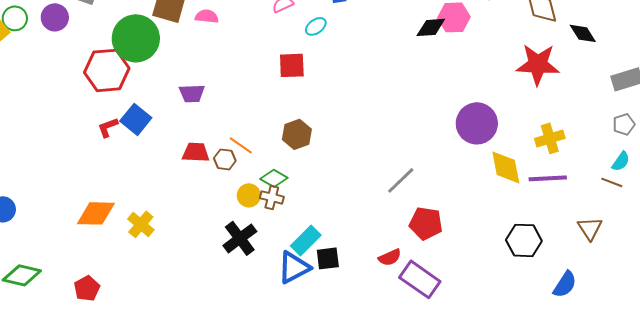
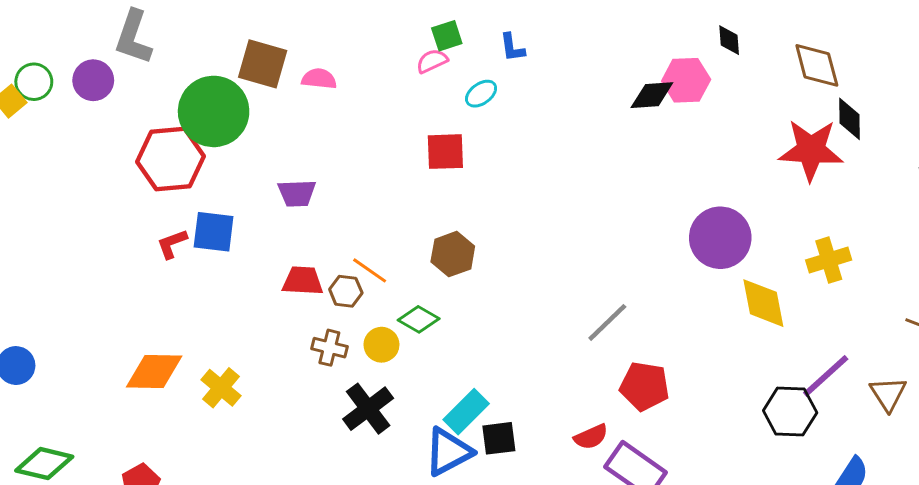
black diamond: (583, 33) -> (850, 119), moved, turned 32
blue square: (136, 119) -> (214, 232), turned -32
purple line: (548, 178) -> (826, 376), moved, turned -39
brown cross: (272, 197) -> (329, 348), moved

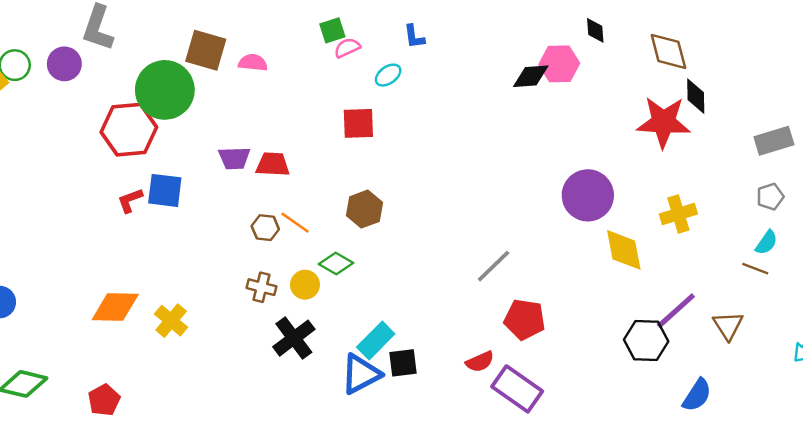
green square: (447, 36) -> (332, 30), moved
red trapezoid: (303, 281) -> (273, 164), moved
brown hexagon: (346, 291) -> (265, 228), moved

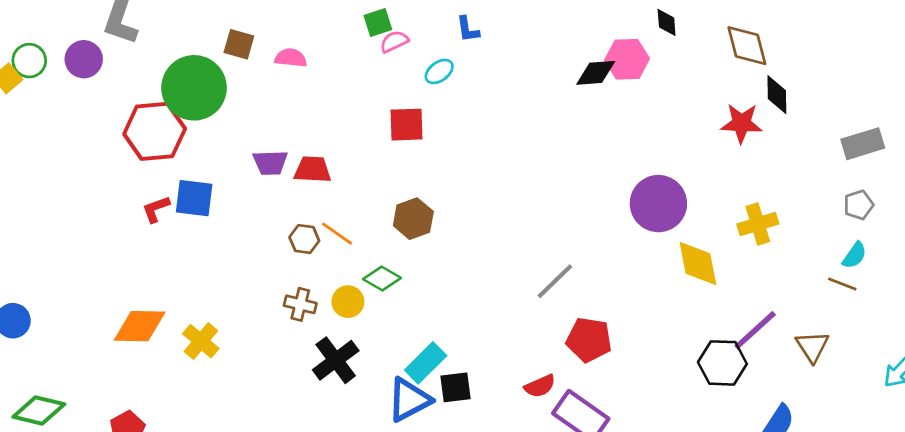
brown square: (206, 50) -> (239, 44), size x0.7
red star: (663, 122) -> (741, 123), size x0.7

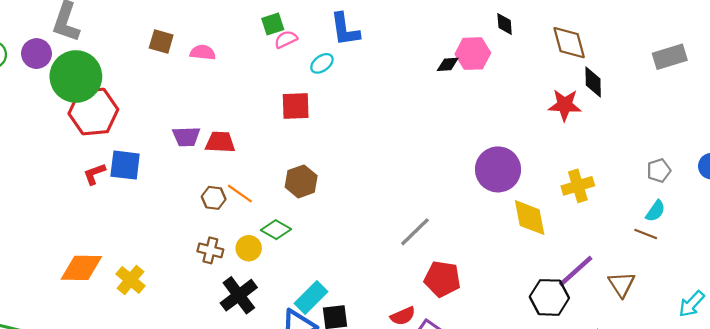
blue L-shape: (468, 29) -> (345, 29), size x1.6
black diamond: (596, 73) -> (448, 64), size x0.7
green circle: (194, 88) -> (76, 76), moved
gray rectangle: (863, 144) -> (670, 57), moved

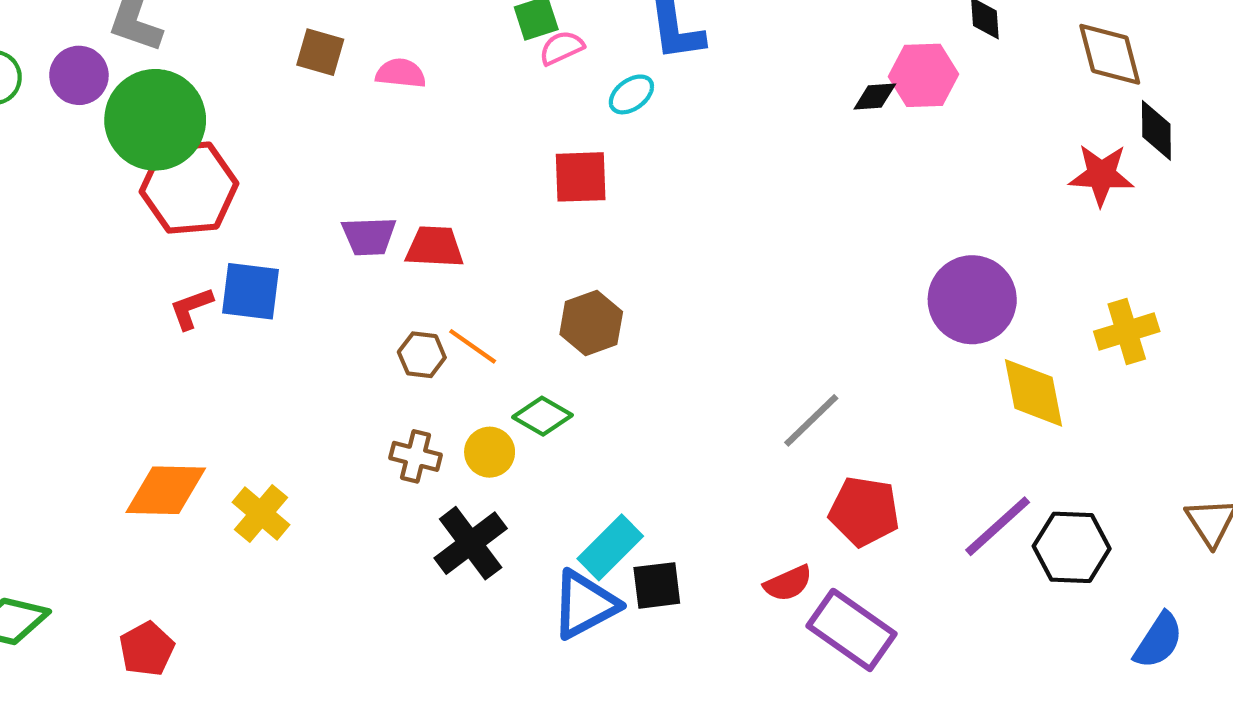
purple line: (576, 271) -> (998, 526), moved

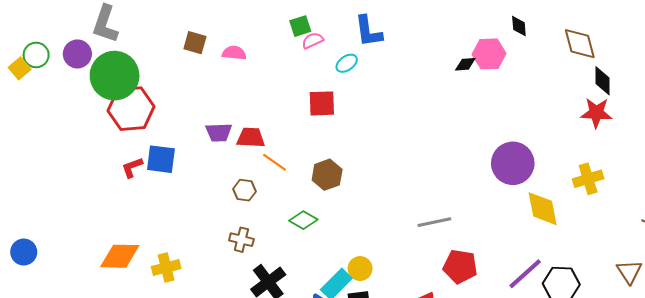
red star: (1101, 175) -> (596, 113), moved
orange line: (473, 346) -> (274, 162), moved
gray line: (811, 420) -> (434, 222), turned 32
yellow circle: (490, 452) -> (360, 269), moved
yellow cross: (261, 514) -> (166, 268), turned 36

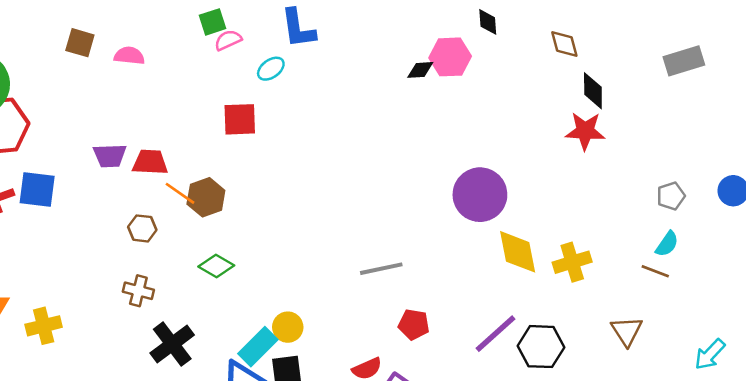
brown diamond: (580, 44) -> (564, 44), size x0.7
brown hexagon: (327, 175) -> (206, 197), moved
yellow cross: (588, 179) -> (572, 262), moved
red pentagon: (460, 266) -> (414, 325), size x0.7

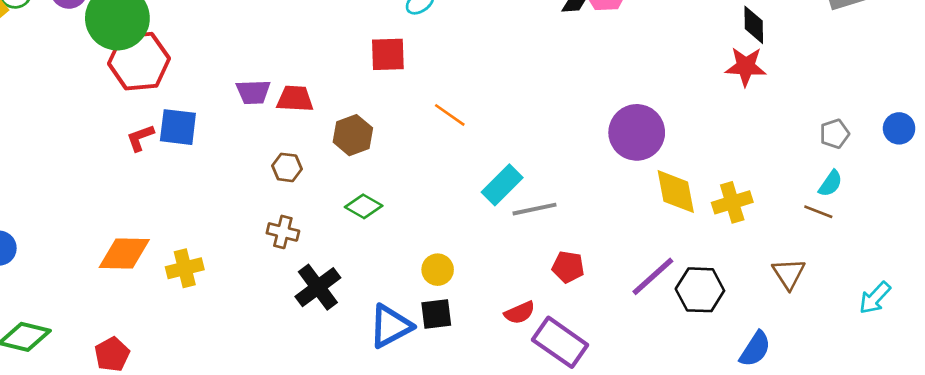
orange line: (180, 193) -> (450, 115), moved
cyan rectangle: (258, 347) -> (502, 185), moved

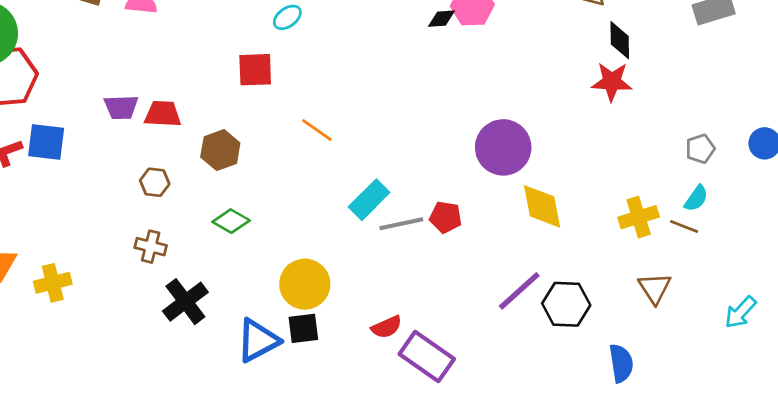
yellow cross: (732, 202) -> (639, 217), moved
red pentagon: (568, 267) -> (446, 217), moved
yellow circle: (438, 270) -> (305, 284), size x1.6
blue semicircle: (755, 349) -> (621, 363), turned -42

